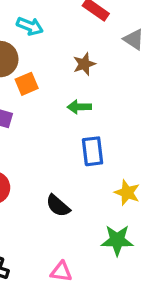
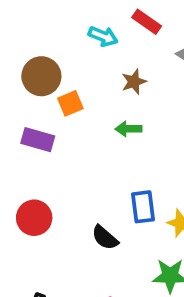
cyan arrow: (30, 26) -> (103, 36), moved
blue rectangle: (93, 151) -> (143, 207), moved

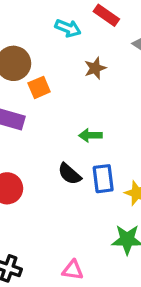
green arrow: (128, 129) -> (90, 135), moved
black semicircle: (105, 238) -> (70, 174), moved

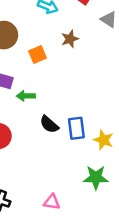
orange square: (39, 87) -> (37, 54), moved
green arrow: (90, 135) -> (26, 96), moved

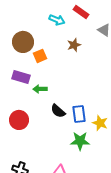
orange square: (37, 54) -> (40, 56), moved
green star: (96, 177) -> (80, 141), moved

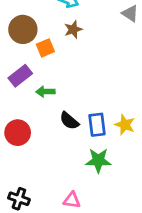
brown star: (74, 45) -> (73, 29), moved
purple rectangle: (21, 77) -> (20, 76), turned -54
yellow star: (100, 123) -> (125, 125), moved

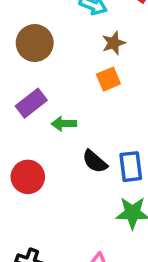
brown star: (73, 29) -> (114, 43), moved
orange square: (45, 48) -> (108, 79), moved

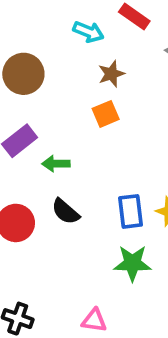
black semicircle: (95, 161) -> (65, 211), moved

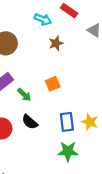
orange square: (106, 114) -> (53, 84), moved
green arrow: (56, 164) -> (24, 95), turned -136

